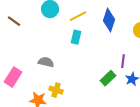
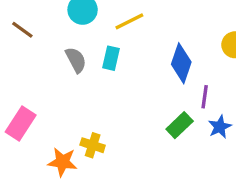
blue diamond: (109, 20) -> (181, 63), moved
cyan rectangle: (76, 37) -> (111, 58), moved
gray semicircle: (46, 62) -> (76, 60), moved, turned 49

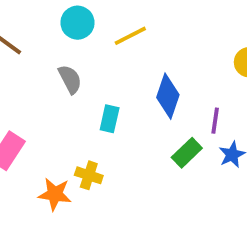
cyan rectangle: (111, 58) -> (110, 119), moved
blue diamond: (181, 63) -> (168, 96), moved

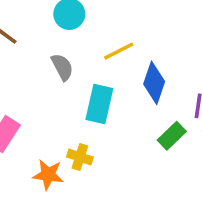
yellow line: (130, 36) -> (119, 51), moved
cyan rectangle: (110, 119) -> (99, 104), size x1.5

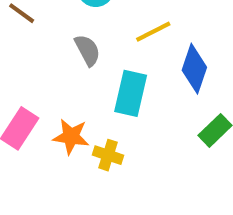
orange star: (48, 175) -> (71, 137), moved

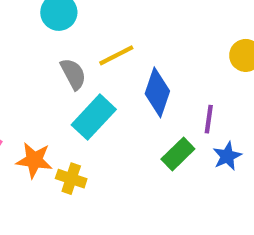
gray semicircle: (87, 50) -> (73, 74), moved
cyan rectangle: (131, 93) -> (94, 117), turned 30

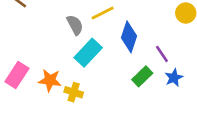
purple line: (209, 119) -> (162, 54), turned -42

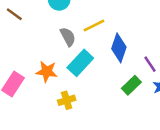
orange star: (50, 80) -> (47, 72), moved
yellow cross: (74, 92) -> (67, 100), turned -35

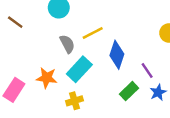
yellow cross: (67, 100) -> (74, 101), moved

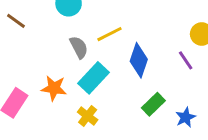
purple line: (147, 71) -> (186, 60), moved
blue star: (158, 92) -> (186, 117), moved
yellow cross: (74, 101) -> (88, 116), turned -35

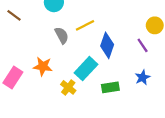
cyan rectangle: (93, 78) -> (86, 69), moved
green rectangle: (153, 104) -> (110, 87), moved, turned 35
blue star: (186, 117) -> (143, 77), moved

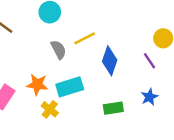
cyan rectangle: (86, 69) -> (70, 87), moved, turned 30
yellow cross: (68, 87) -> (50, 109), moved

